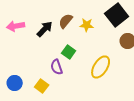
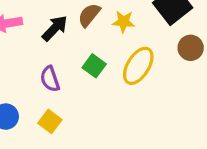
purple semicircle: (57, 67) -> (50, 79), moved
yellow ellipse: (101, 67) -> (138, 66), moved

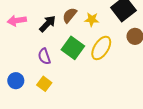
green square: (94, 66) -> (73, 48), size x1.5

